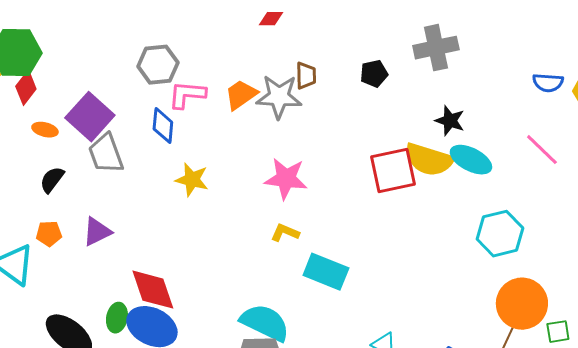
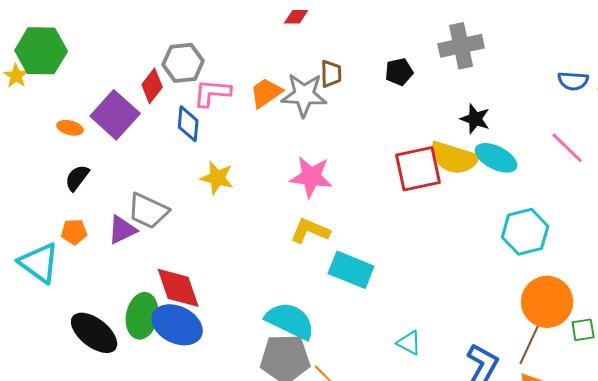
red diamond: (26, 88) -> (152, 86), moved
gray trapezoid: (106, 154) -> (148, 211), moved, turned -45
yellow L-shape: (285, 233) -> (310, 231), size x1.4
green ellipse: (117, 318) -> (142, 316), size x1.5

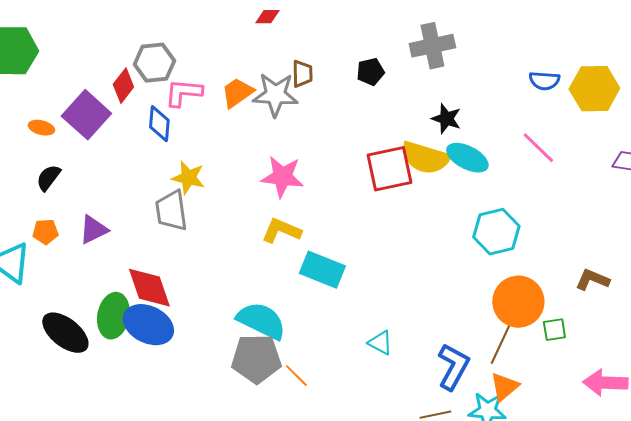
gray trapezoid: (148, 211) -> (171, 211), moved, turned 57

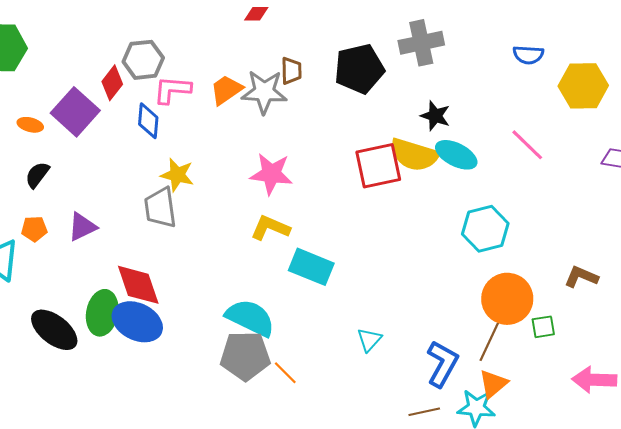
black pentagon: (370, 72) -> (359, 69), size x1.8
blue semicircle: (544, 81) -> (528, 55), moved
cyan triangle: (380, 343) -> (369, 340), turned 44

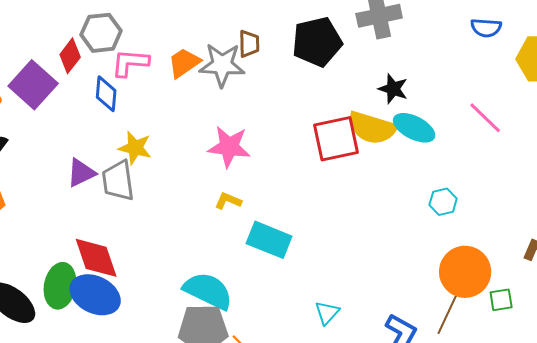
purple triangle: (82, 227) -> (81, 173), moved
yellow L-shape: (270, 228) -> (228, 201), size x0.7
cyan hexagon: (485, 229) -> (443, 202), size x0.6

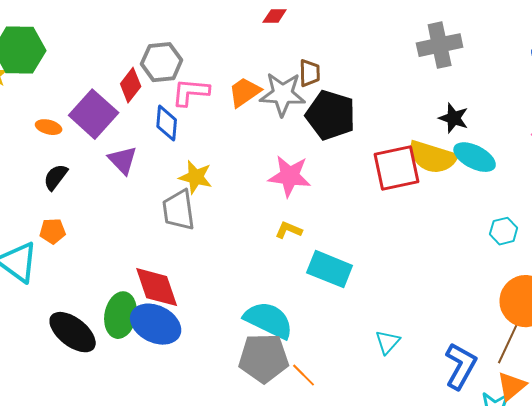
black pentagon: (317, 42) -> (331, 115), moved, turned 30
purple triangle: (81, 173) -> (123, 160), moved, turned -48

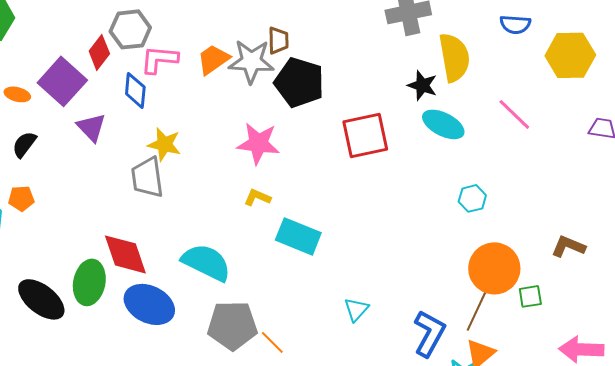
yellow semicircle: (433, 157) -> (454, 57), moved, turned -117
cyan semicircle: (269, 320) -> (206, 262), moved
blue ellipse: (156, 324) -> (149, 304), moved

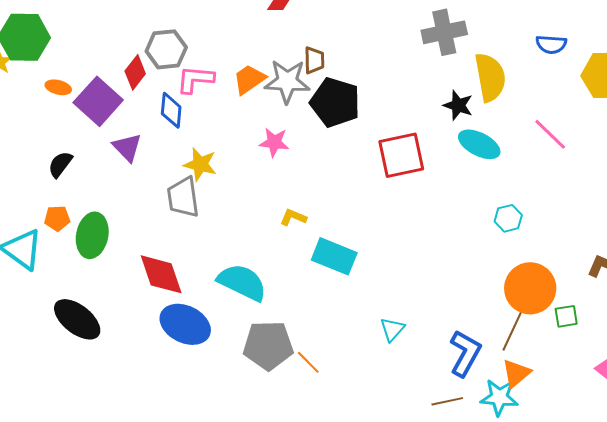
orange ellipse: (17, 94) -> (58, 87), moved
pink star: (258, 143) -> (274, 142), moved, size x0.7
green ellipse: (89, 282) -> (92, 235), moved

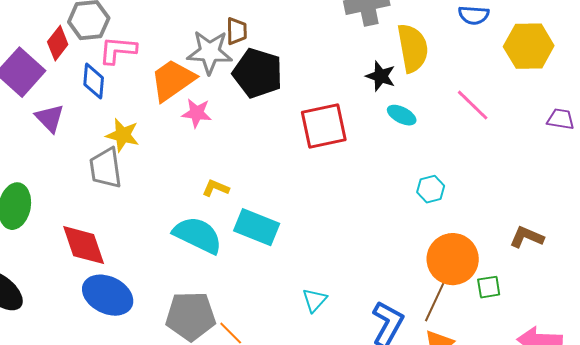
orange trapezoid: (249, 79) -> (173, 80), moved, size x1.4
cyan ellipse: (479, 144) -> (402, 115), size x0.7
cyan semicircle: (242, 282) -> (198, 235), moved

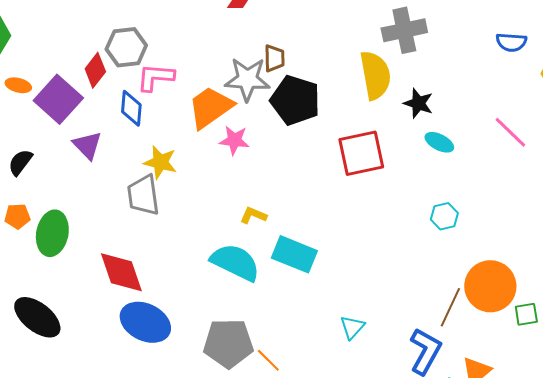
yellow semicircle: (413, 48) -> (375, 75), moved
cyan hexagon: (431, 189) -> (444, 216), moved
brown line: (435, 302) -> (450, 307), moved

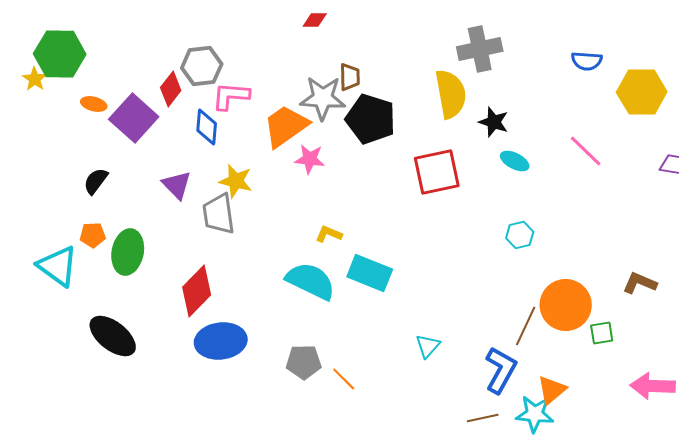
purple triangle: (87, 145) -> (177, 185), moved
red diamond: (121, 272) -> (197, 291), turned 63
blue ellipse: (145, 322) -> (221, 341), turned -33
gray pentagon: (228, 343) -> (304, 362), size x0.7

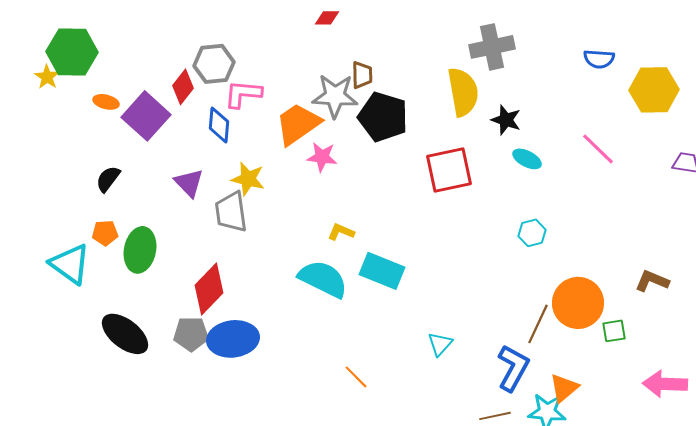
gray pentagon: (304, 362) -> (191, 334), moved

